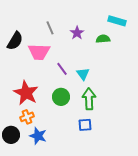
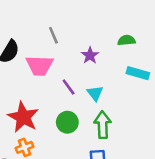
cyan rectangle: (117, 21) -> (138, 73), moved
purple star: (77, 33) -> (90, 55), moved
green semicircle: (103, 39) -> (127, 40), moved

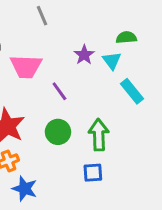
gray line: (53, 35) -> (42, 16), moved
cyan rectangle: (138, 73) -> (132, 91), moved, turned 35
cyan triangle: (95, 93) -> (112, 61), moved

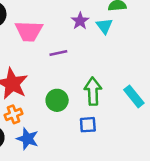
purple line: (59, 91) -> (58, 53), turned -66
cyan rectangle: (132, 91) -> (134, 96), moved
green circle: (58, 132) -> (57, 100), moved

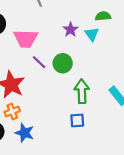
purple line: (58, 53) -> (39, 62), moved, turned 56
green circle: (57, 100) -> (63, 63), moved

